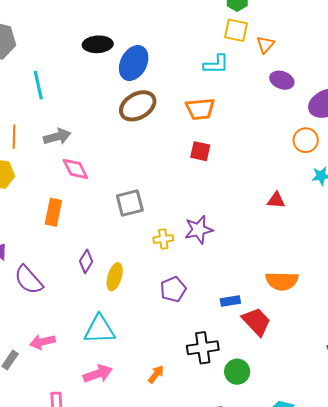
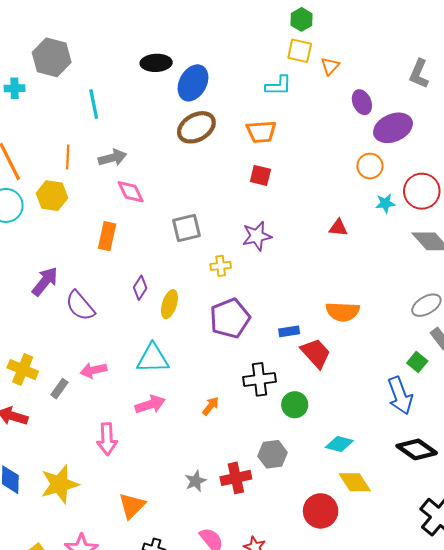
purple ellipse: (282, 80) -> (362, 102), moved, turned 45
purple star: (199, 230) -> (257, 236), moved
purple pentagon: (173, 289) -> (230, 318), size x1.5

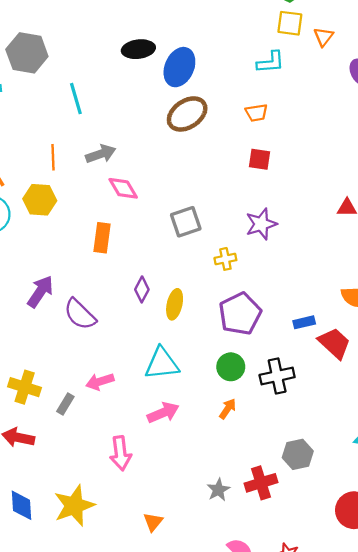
orange trapezoid: (261, 132) -> (256, 113), size x0.7
green circle: (295, 405) -> (231, 367), moved
orange triangle: (132, 506) -> (153, 522), size x0.7

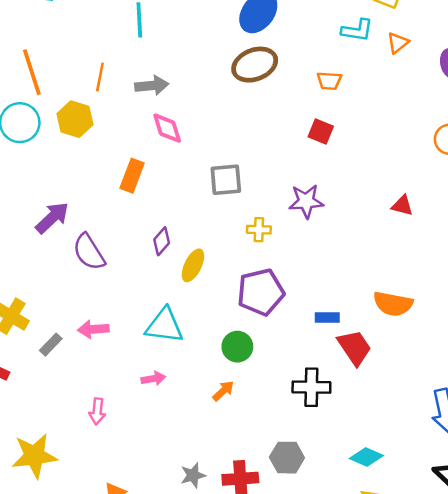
orange triangle: (323, 37) -> (398, 43), moved
black cross: (277, 376) -> (311, 387), moved
pink arrow: (163, 413) -> (153, 379), size x0.7
pink arrow: (121, 453) -> (97, 411), size x0.7

